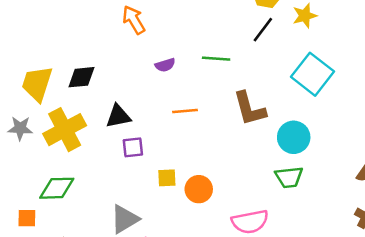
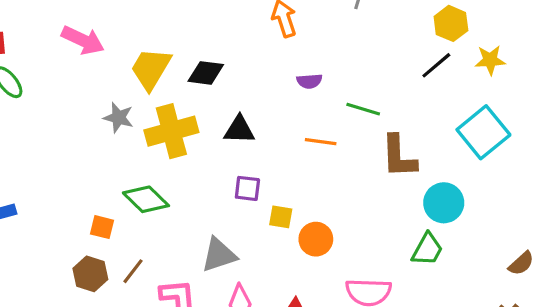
green line: (216, 59) -> (363, 109), moved
purple square: (133, 147) -> (247, 188), moved
green trapezoid: (289, 177) -> (427, 249), turned -68
green diamond: (57, 188) -> (146, 199), turned 33

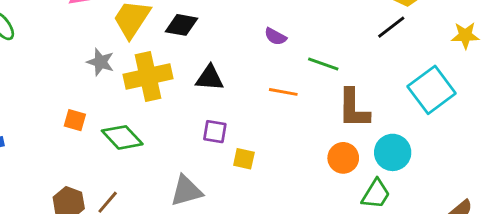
yellow star: (490, 60) -> (465, 35), moved
purple semicircle: (309, 81) -> (275, 37), turned 30
orange square: (102, 227) -> (75, 120), moved
orange circle: (316, 239) -> (343, 158), moved

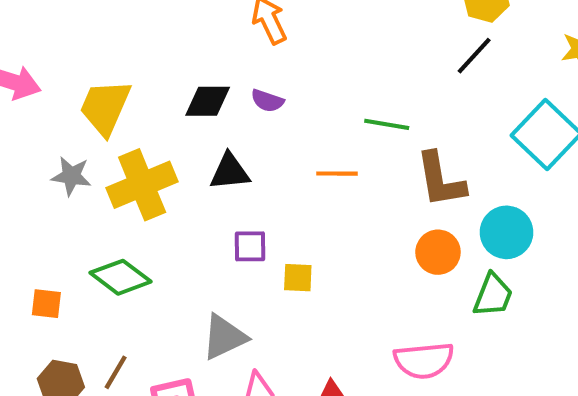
black diamond: (182, 25) -> (208, 101), moved
purple semicircle: (275, 37) -> (267, 101), moved
orange square: (75, 120) -> (46, 304), moved

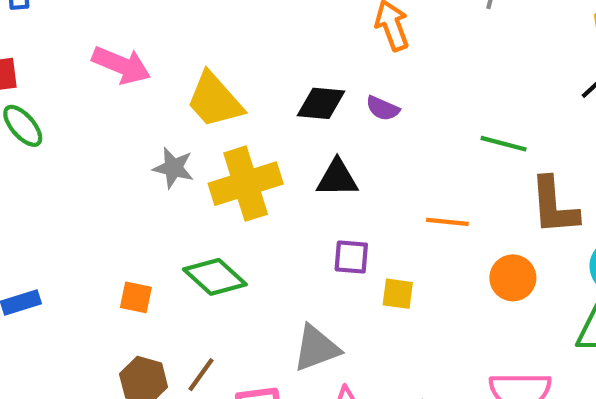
yellow trapezoid: (105, 107) -> (215, 100), turned -70
orange line: (337, 174) -> (447, 222), moved
orange circle: (438, 252) -> (513, 278), moved

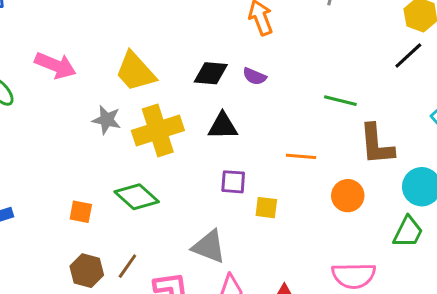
pink arrow: (121, 65) -> (55, 65), moved
gray triangle: (316, 348) -> (209, 247), turned 42

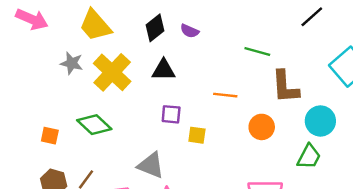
black diamond: (211, 73) -> (155, 28), turned -44
yellow cross: (158, 130) -> (112, 72), turned -30

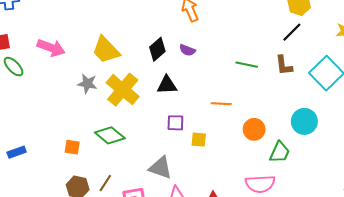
brown L-shape: (285, 87) -> (284, 65), moved, size x0.7
green trapezoid: (309, 157) -> (280, 152), moved

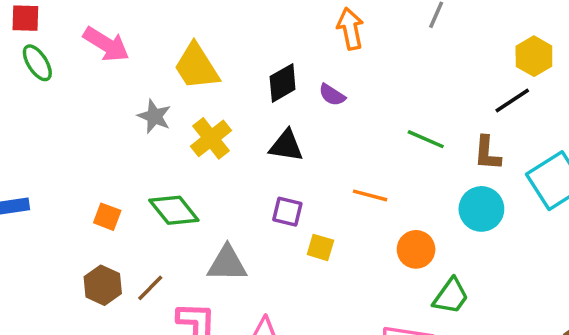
yellow cross: (123, 90) -> (211, 138), size x0.7
cyan circle: (304, 121) -> (481, 209), moved
gray triangle: (160, 168) -> (227, 264), moved, turned -30

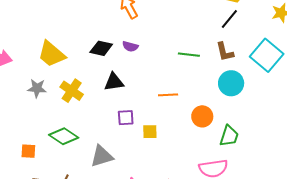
black diamond: (283, 83) -> (101, 48), turned 60

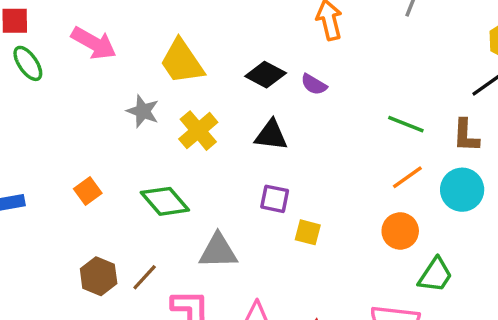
orange line: (168, 95) -> (407, 177), moved, turned -48
orange square: (28, 151) -> (88, 191), moved, turned 35

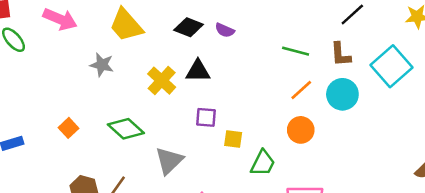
yellow cross: (198, 131) -> (162, 81), moved
gray triangle: (218, 251) -> (169, 161), turned -36
green trapezoid: (435, 275) -> (263, 163), moved

